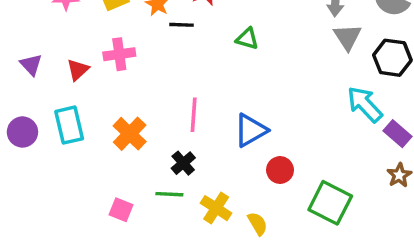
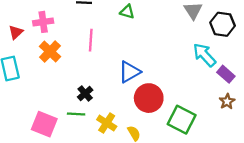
pink line: (194, 115) -> (91, 40), moved
orange cross: (130, 134) -> (50, 51), moved
red circle: (280, 170) -> (149, 98), size x1.6
pink square: (121, 210) -> (44, 124), size x1.6

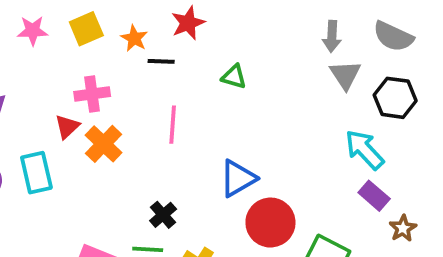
red triangle: (16, 32) -> (67, 127), moved
purple rectangle: (226, 74) -> (374, 196), moved

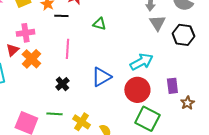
cyan arrow: (364, 150) -> (141, 62), moved, turned 105
purple rectangle: (374, 196) -> (172, 86), turned 42
black cross: (163, 215) -> (62, 84), moved
red circle: (270, 223) -> (137, 90), moved

